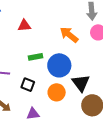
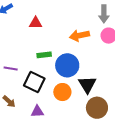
orange arrow: (69, 35) -> (79, 35), turned -54
black square: (28, 85) -> (34, 82), size x1.5

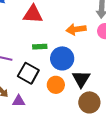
red triangle: (36, 23) -> (33, 14), size x1.5
purple triangle: (37, 111) -> (19, 101), moved

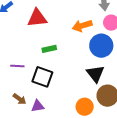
blue circle: (62, 58) -> (101, 46), moved
orange circle: (56, 85) -> (85, 107), moved

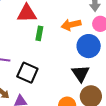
green rectangle: (49, 49) -> (39, 33), moved, turned -72

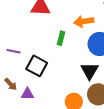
green rectangle: (39, 33) -> (61, 38), moved

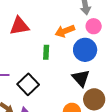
black square: (37, 66) -> (28, 84), turned 30

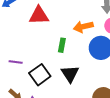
black triangle: (81, 78) -> (70, 74), moved

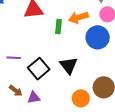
green rectangle: (62, 45) -> (59, 27), moved

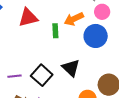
purple line: (14, 58) -> (15, 76), moved

